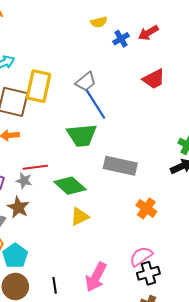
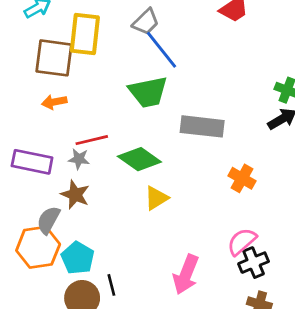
black line: (55, 285) -> (111, 285), moved

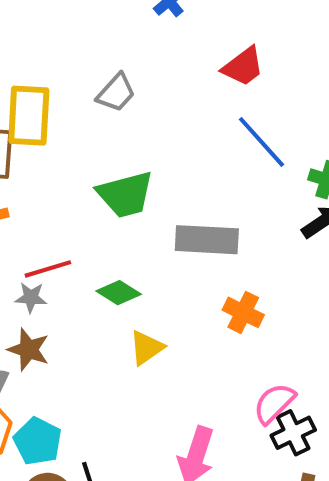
blue line: (162, 50) -> (262, 142), moved
green diamond: (139, 159) -> (119, 293), size x0.7
orange cross: (242, 178) -> (243, 312), moved

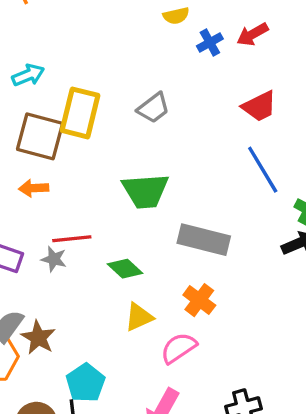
orange cross: (243, 312) -> (199, 300), moved
brown star: (29, 350) -> (38, 338), moved
pink semicircle: (274, 403) -> (179, 348), moved
cyan pentagon: (38, 441) -> (86, 383), moved

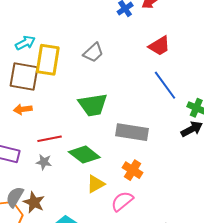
cyan arrow: (28, 75) -> (25, 43), moved
gray star: (54, 259) -> (44, 162), moved
green diamond: (125, 269) -> (84, 155), size x1.4

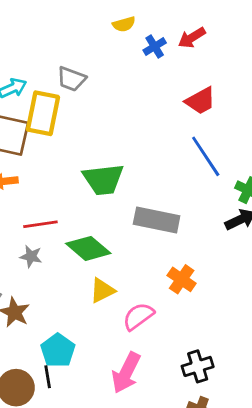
gray trapezoid: (93, 53) -> (71, 79), moved, turned 60
orange cross: (133, 170) -> (182, 279), moved

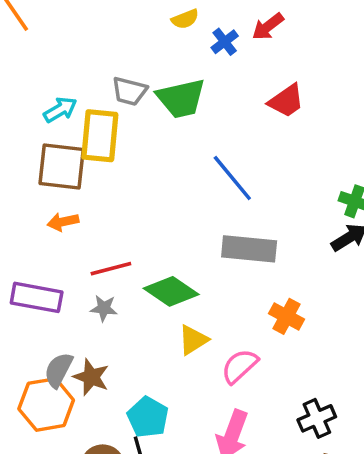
blue line: (206, 156) -> (232, 178), moved
green trapezoid: (103, 179) -> (181, 98), moved

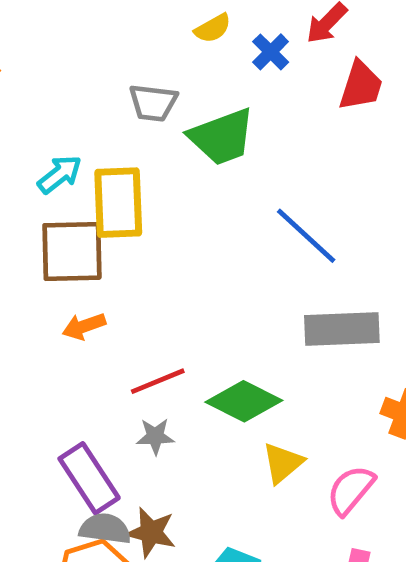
gray trapezoid: (129, 91) -> (153, 103), moved
red trapezoid: (286, 101) -> (361, 86), moved, turned -30
purple rectangle: (37, 297) -> (89, 478), moved, turned 54
gray semicircle: (58, 370) -> (105, 529), turned 78

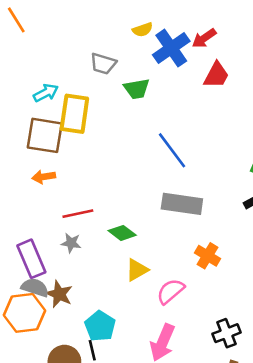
blue cross: (271, 52) -> (171, 48), size x1.8
green trapezoid: (222, 137) -> (137, 89), size x0.7
green diamond: (244, 401) -> (122, 233), size x0.7

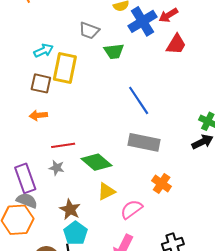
brown square: (45, 135) -> (41, 83), size x0.7
green diamond: (122, 233) -> (97, 162), size x1.4
brown star: (59, 294) -> (70, 209), moved

